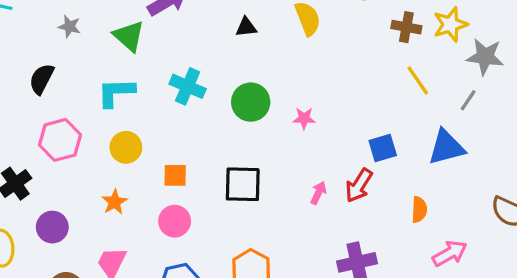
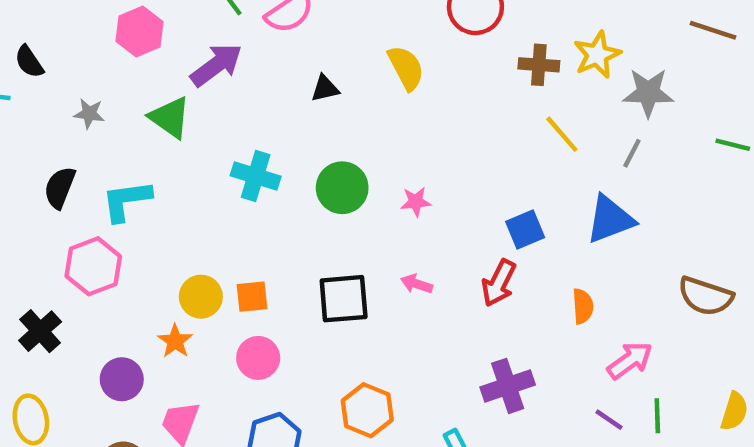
cyan L-shape: (116, 92) -> (126, 201), moved
yellow circle: (126, 147) -> (201, 297), moved
pink arrow: (318, 193) -> (417, 284), moved, turned -90
purple circle: (52, 227) -> (122, 379), moved

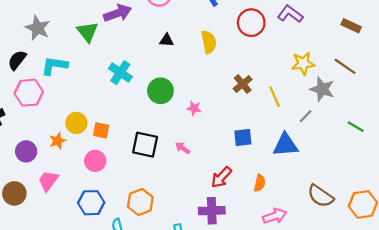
brown line: (713, 30) -> (345, 66), moved
brown cross: (539, 65) -> (243, 84), moved, turned 30
gray star: (89, 114) -> (38, 28), moved, size x1.6
black semicircle: (60, 188) -> (17, 60), moved
red arrow: (499, 283) -> (221, 177), moved

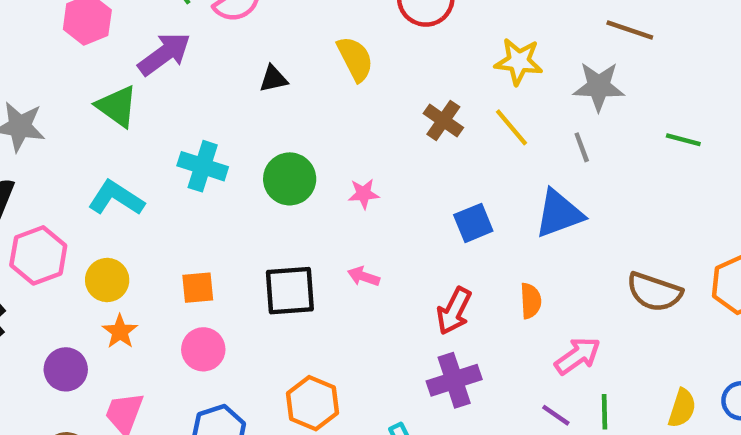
yellow star: (303, 63) -> (519, 61), moved, turned 30
cyan L-shape: (54, 66) -> (116, 198), moved, turned 40
gray line: (306, 116) -> (582, 147), turned -48
yellow circle: (76, 123) -> (107, 280), moved

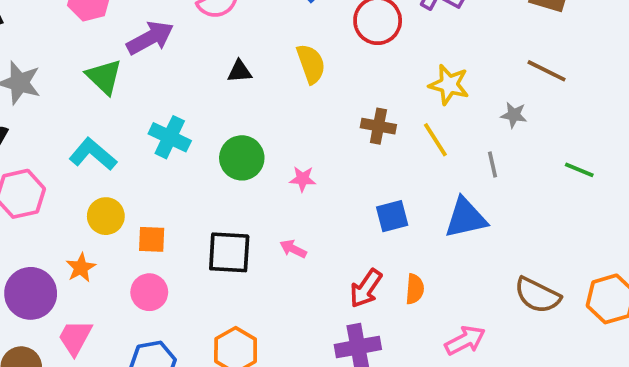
gray star: (599, 86) -> (514, 115), size x0.6
brown cross: (443, 121) -> (378, 126), turned -32
yellow circle: (107, 280) -> (106, 216), moved
orange semicircle: (531, 301) -> (415, 289), moved
purple circle: (66, 369) -> (31, 293), size x1.4

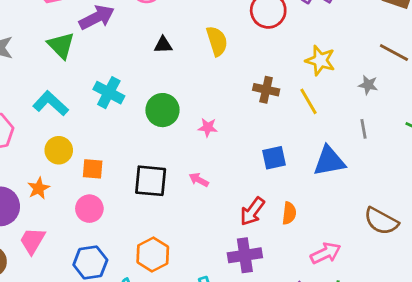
gray line: (492, 165) -> (364, 129), moved

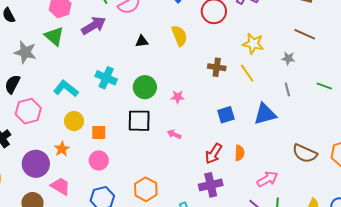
green triangle: (61, 45) -> (54, 36), moved
black square: (151, 181) -> (139, 121), moved
pink trapezoid: (32, 241) -> (60, 186), turned 95

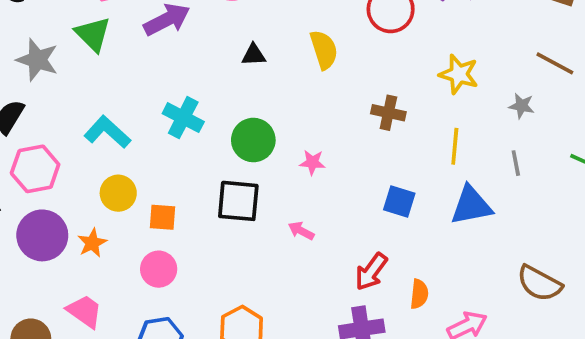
yellow line: (247, 73) -> (455, 146), moved, turned 36
blue square: (226, 115) -> (399, 202), turned 30
orange semicircle: (240, 153) -> (419, 294), moved
purple circle: (36, 164) -> (42, 235), moved

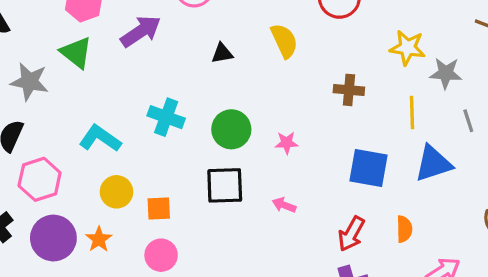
gray star: (522, 106) -> (446, 73), moved, size x1.4
blue square: (399, 202) -> (368, 168), size x1.4
orange semicircle: (419, 294) -> (404, 229), moved

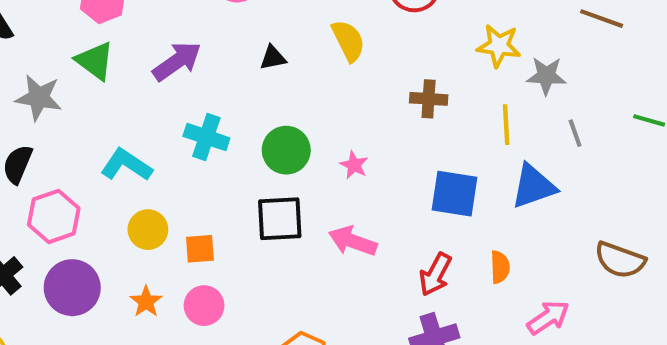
purple arrow: (141, 31) -> (177, 61), moved
pink star: (287, 143) -> (354, 165), turned 30
pink arrow: (284, 205) -> (353, 241), size x1.6
orange star: (99, 239) -> (146, 302), moved

